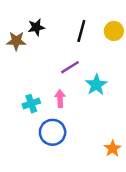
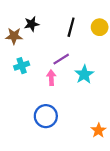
pink arrow: (60, 99) -> (51, 78), moved
cyan cross: (31, 104) -> (22, 66), moved

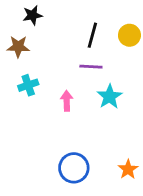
black star: (32, 24) -> (32, 15), moved
purple line: (61, 59) -> (91, 67), moved, turned 35
blue circle: (46, 116) -> (74, 168), moved

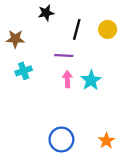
black star: (32, 15) -> (46, 13), moved
purple line: (91, 67) -> (64, 55), moved
pink arrow: (67, 101) -> (67, 79), moved

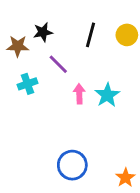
black star: (46, 13) -> (43, 32), moved
purple line: (64, 55) -> (58, 64), moved, turned 42
orange star: (106, 141) -> (125, 178), moved

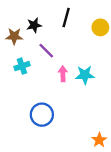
black line: (90, 35) -> (66, 17), moved
cyan star: (107, 95) -> (85, 75), turned 30
blue circle: (72, 165) -> (42, 115), moved

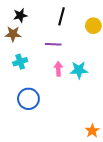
black star: (34, 25) -> (20, 15), moved
purple line: (46, 51) -> (53, 44), moved, turned -42
blue circle: (42, 115) -> (28, 99), moved

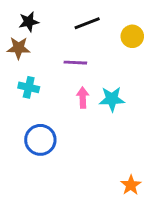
black line: (61, 16) -> (87, 23), turned 54
cyan cross: (20, 62) -> (29, 87), turned 32

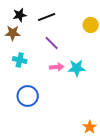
black line: (87, 23) -> (47, 17), moved
purple line: (75, 63) -> (52, 43), turned 42
pink arrow: (83, 98) -> (57, 67), turned 88

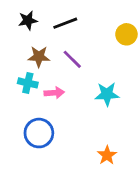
brown star: (13, 33) -> (39, 57), moved
pink arrow: (57, 67) -> (54, 93), moved
orange star: (90, 127) -> (107, 155), moved

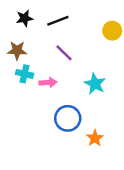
brown star: (39, 57) -> (17, 50), moved
cyan star: (107, 94) -> (95, 84), turned 30
blue circle: (39, 133) -> (68, 118), moved

